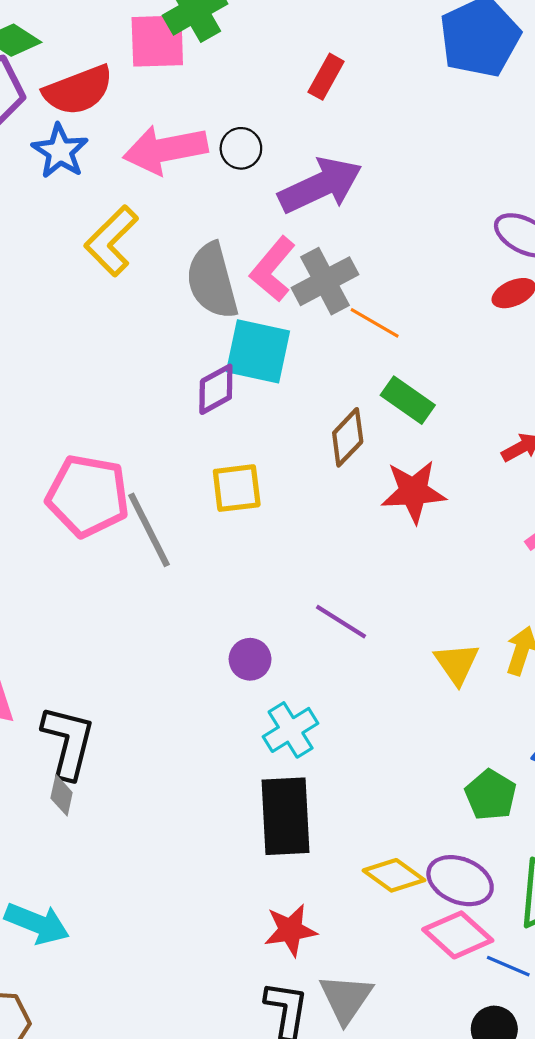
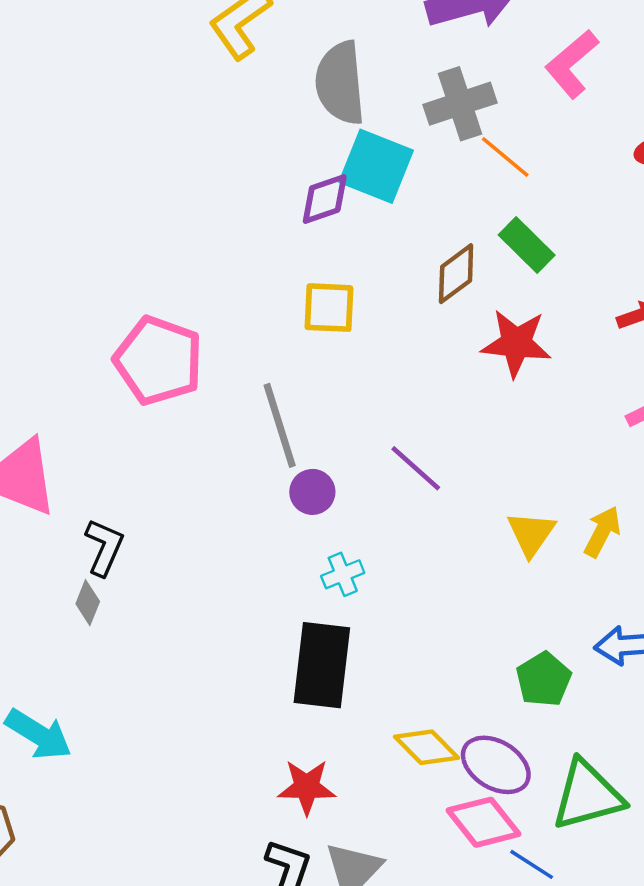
pink L-shape: (273, 269) -> (572, 64), moved
pink pentagon: (88, 496) -> (158, 360), moved
gray line: (149, 530) -> (280, 425), moved
cyan cross: (291, 730) -> (343, 574), size x0.7
black L-shape: (68, 742) -> (104, 547), size x0.7

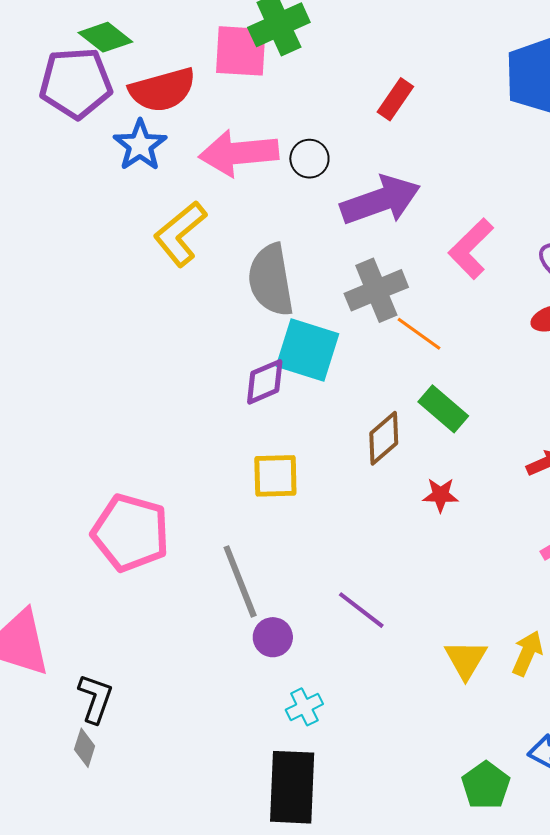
red star: (516, 343) -> (440, 495), size x0.6

